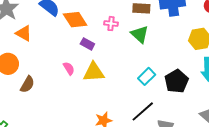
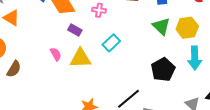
green triangle: (140, 34) -> (161, 26), moved
cyan rectangle: (147, 76) -> (111, 43), moved

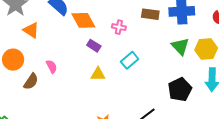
pink semicircle: (56, 54) -> (52, 66), moved
yellow triangle: (81, 58) -> (98, 74), size x0.7

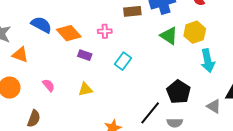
yellow triangle: (98, 74) -> (85, 89), moved
brown semicircle: (31, 81) -> (34, 119), moved
black pentagon: (180, 90) -> (179, 92), moved

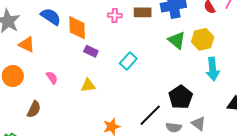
pink cross: (105, 31) -> (115, 15), moved
orange diamond: (69, 33) -> (77, 28), turned 35
gray triangle: (214, 106) -> (199, 124), moved

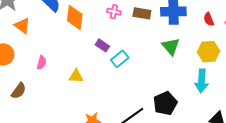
yellow hexagon: (203, 39) -> (208, 52), moved
purple rectangle: (91, 51) -> (102, 45), moved
pink semicircle: (52, 78) -> (42, 63), turned 40

